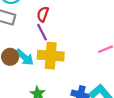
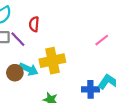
purple line: (42, 32) -> (18, 39), moved

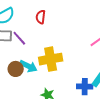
red semicircle: (34, 24) -> (41, 17), moved

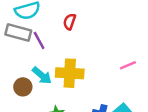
brown circle: (16, 69) -> (23, 87), moved

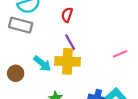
purple line: (39, 40) -> (70, 42), moved
brown circle: (23, 87) -> (16, 73), moved

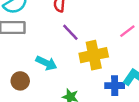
yellow cross: (67, 61) -> (94, 55), moved

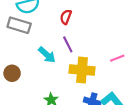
cyan arrow: (46, 63) -> (47, 55), moved

